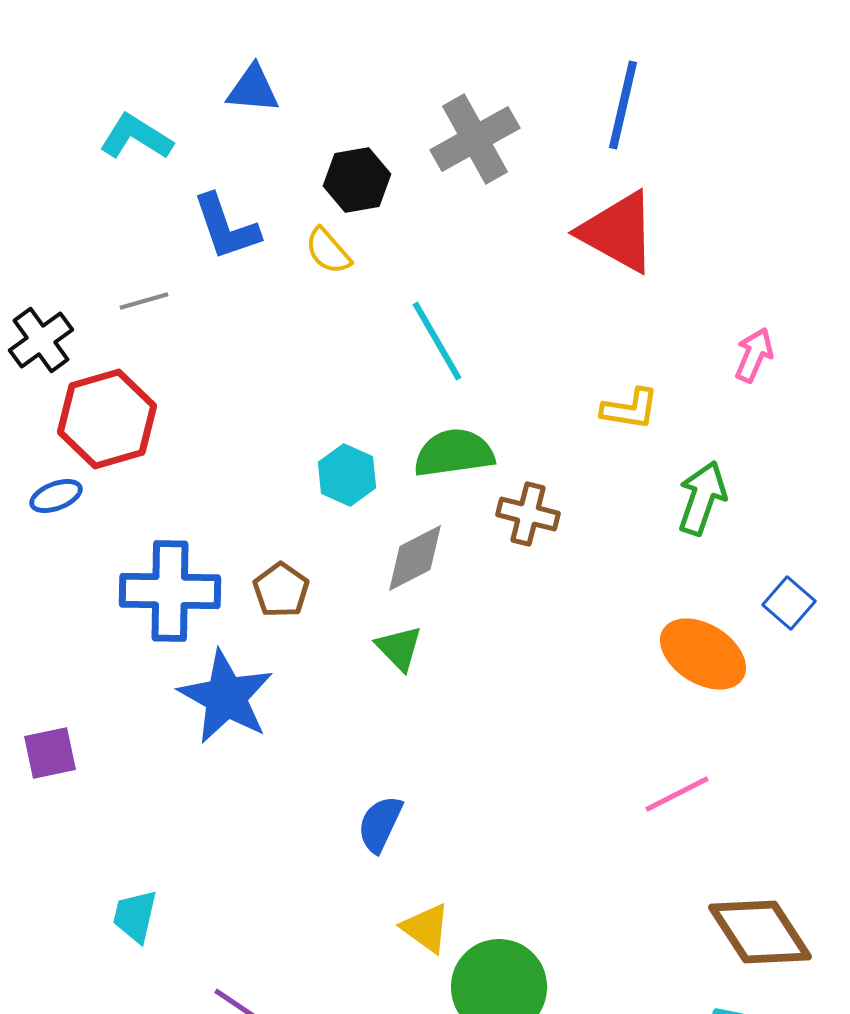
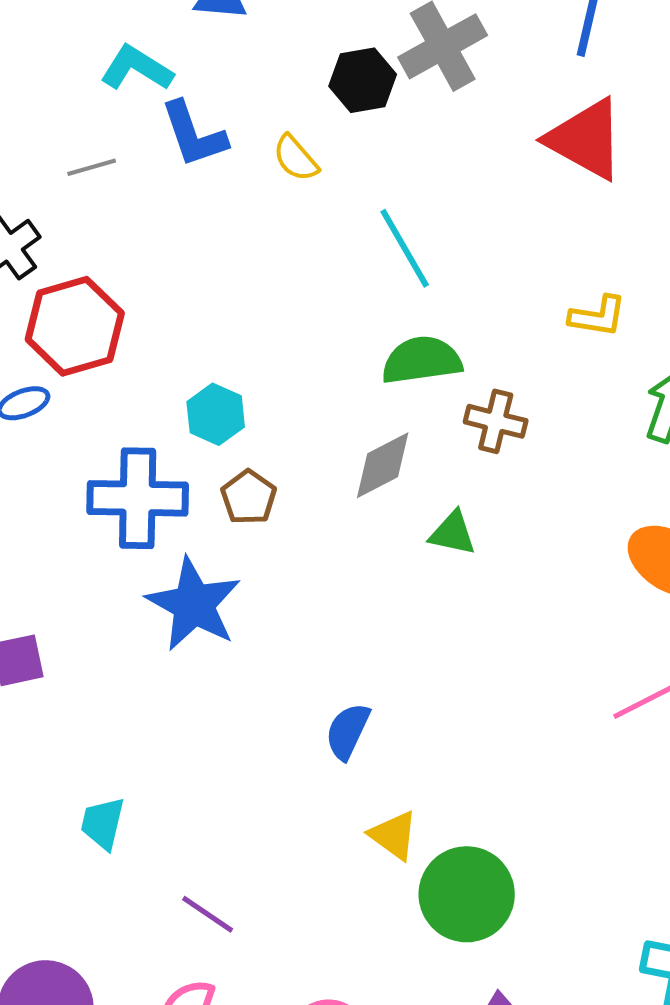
cyan L-shape: (136, 137) -> (137, 68), moved
black hexagon: (357, 180) -> (363, 80), moved
gray line: (144, 301) -> (92, 167), moved
cyan hexagon: (347, 475) -> (216, 414), moved
green triangle: (399, 648) -> (453, 533), moved, turned -34

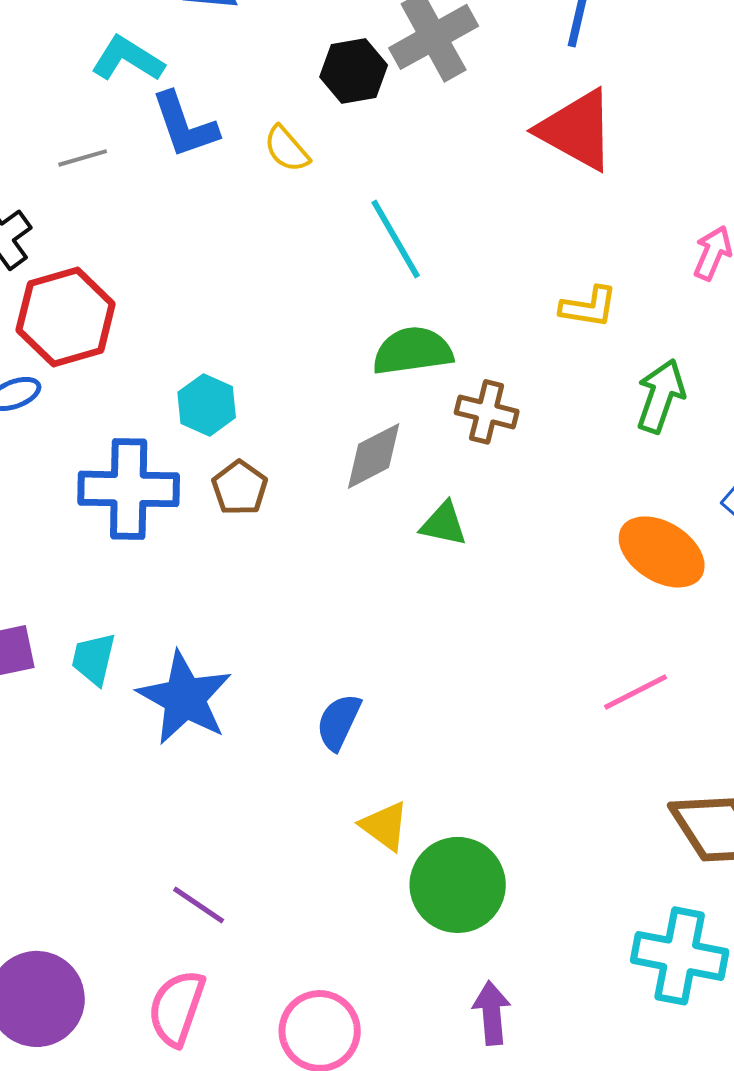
blue star: (194, 604) -> (185, 698), moved
cyan trapezoid: (103, 823) -> (94, 659), moved

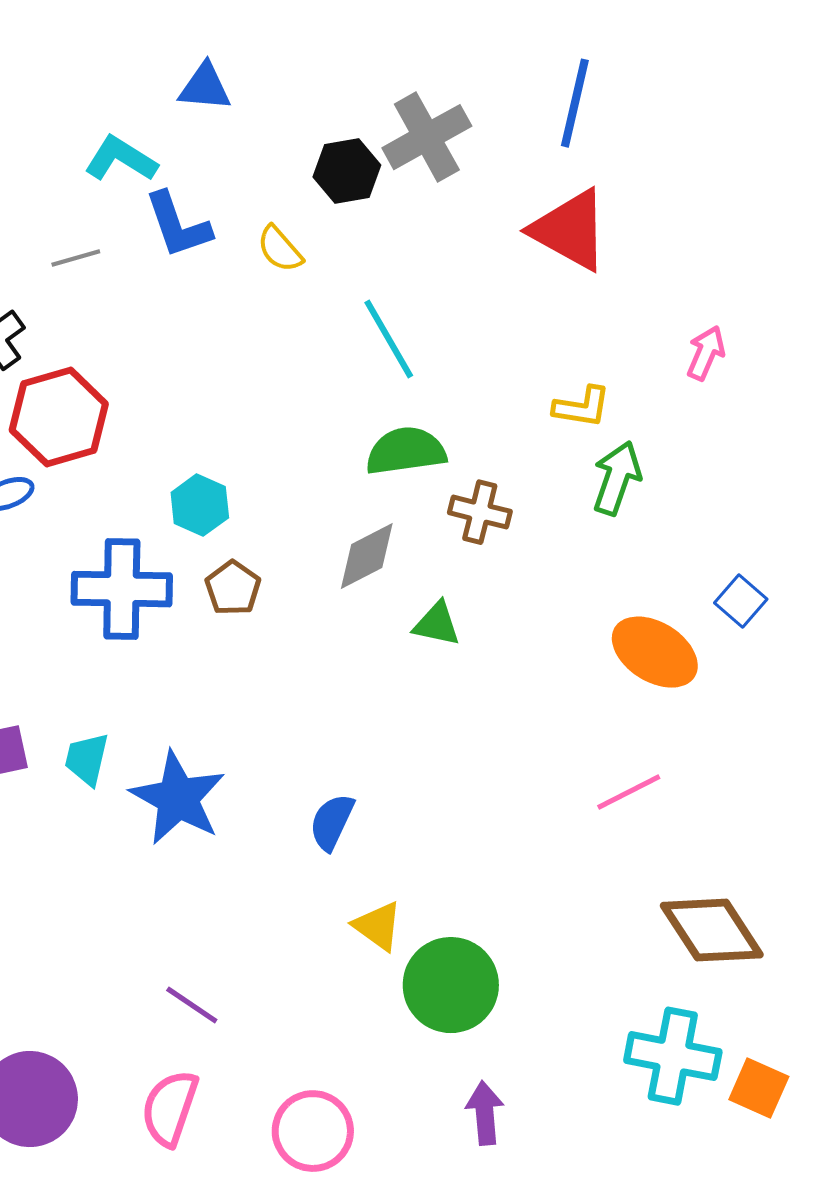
green arrow: (661, 396) -> (617, 478), moved

